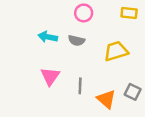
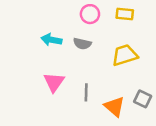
yellow rectangle: (129, 13) -> (125, 14), moved

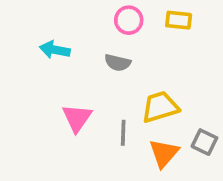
cyan arrow: (51, 40) -> (55, 50), moved
yellow trapezoid: (125, 55) -> (160, 107), moved
orange triangle: (114, 107) -> (164, 153), turned 30

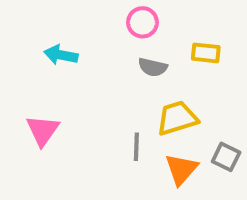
yellow rectangle: (179, 20) -> (206, 53), moved
gray semicircle: (118, 63) -> (153, 67), moved
pink triangle: (77, 118) -> (43, 130), moved

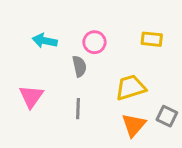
pink circle: (142, 22) -> (94, 42), moved
gray semicircle: (153, 67) -> (79, 66), moved, turned -115
gray line: (136, 147) -> (78, 109), moved

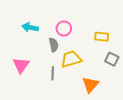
yellow rectangle: (152, 39) -> (102, 37), moved
yellow trapezoid: (131, 87) -> (71, 59), moved
gray square: (167, 116) -> (112, 59), moved

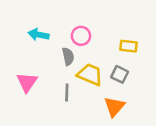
yellow trapezoid: (71, 59) -> (90, 74), turned 40
gray square: (112, 59) -> (120, 74), moved

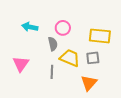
yellow rectangle: (129, 46) -> (100, 36), size x1.5
gray square: (120, 74) -> (93, 58), turned -32

